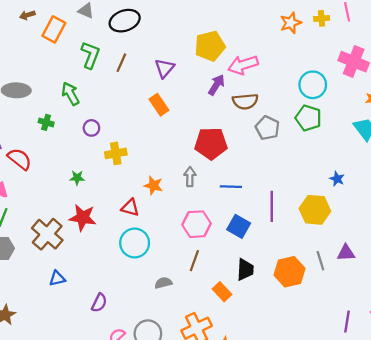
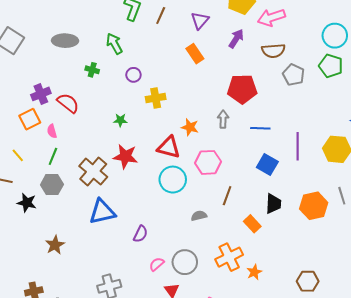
purple arrow: (216, 85) -> (236, 39), moved
red triangle: (130, 208) -> (169, 147), size x1.4
pink hexagon: (197, 224) -> (208, 162), moved
blue triangle: (57, 278) -> (102, 212), size x1.8

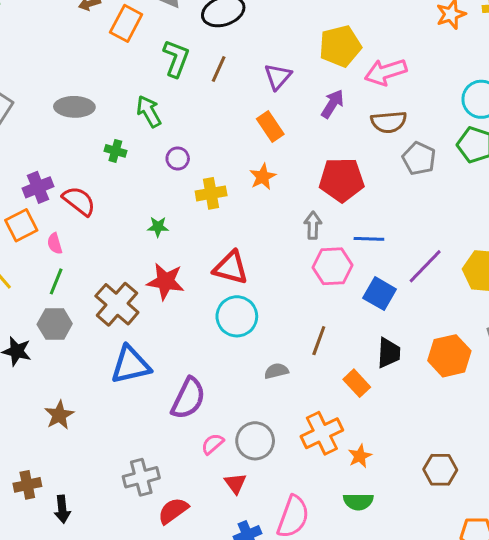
orange star: (190, 127) -> (263, 177), moved, turned 30
purple line: (298, 146) -> (425, 266), turned 44
pink hexagon: (208, 162) -> (333, 266), moved
purple semicircle: (141, 234) -> (188, 398), size x1.6

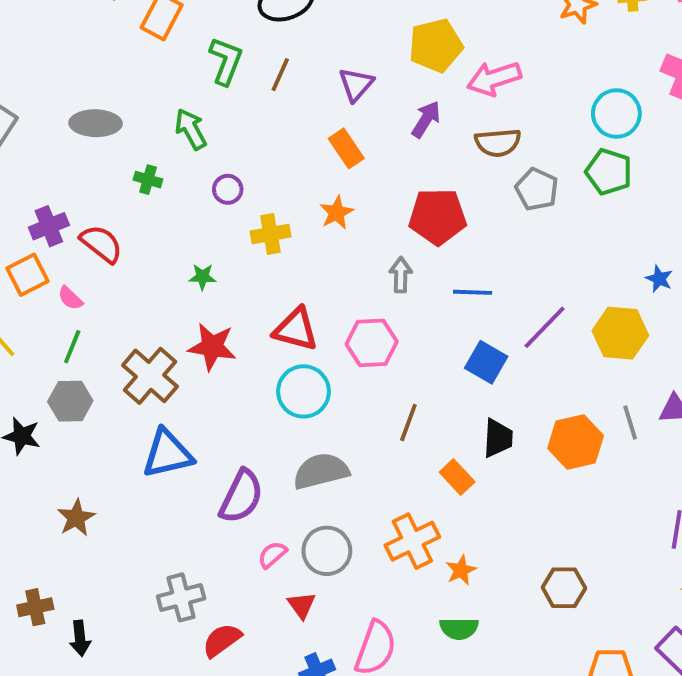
pink semicircle: (55, 243) -> (70, 298), turned -30
pink hexagon: (333, 266) -> (372, 343), moved
gray semicircle: (276, 371) -> (321, 471), moved, size x1.8

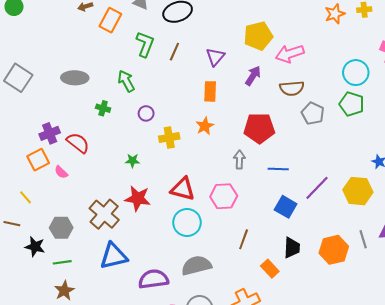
orange rectangle: (346, 148) -> (210, 91), turned 36
green line: (72, 347) -> (62, 262), moved, turned 60
purple semicircle: (241, 496) -> (153, 279), turned -124

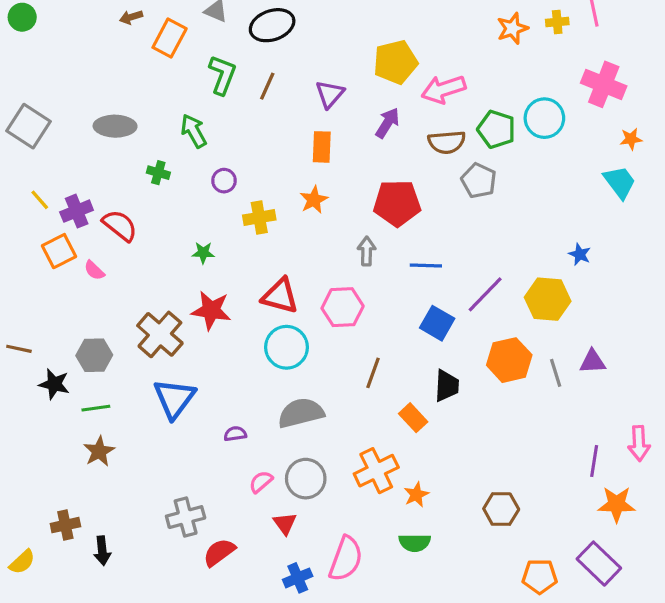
green pentagon: (352, 104) -> (496, 129), moved
yellow line: (26, 197) -> (40, 200), moved
orange hexagon: (334, 250) -> (509, 360), moved
blue triangle: (114, 256) -> (174, 398), turned -40
purple semicircle: (153, 279) -> (235, 434), size x0.5

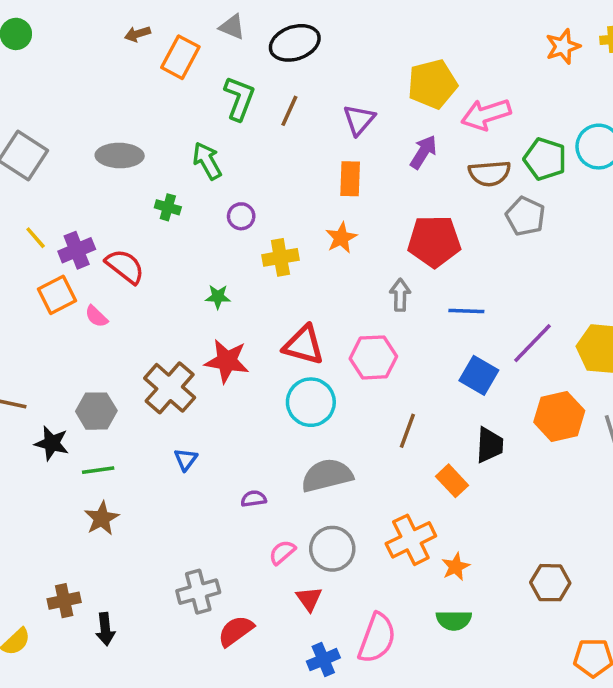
blue triangle: (174, 398) -> (186, 459), size x0.5

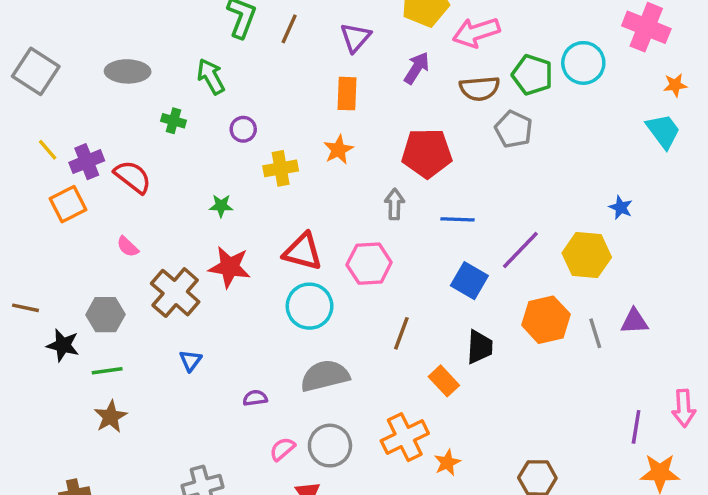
pink semicircle: (96, 316) -> (128, 247), moved

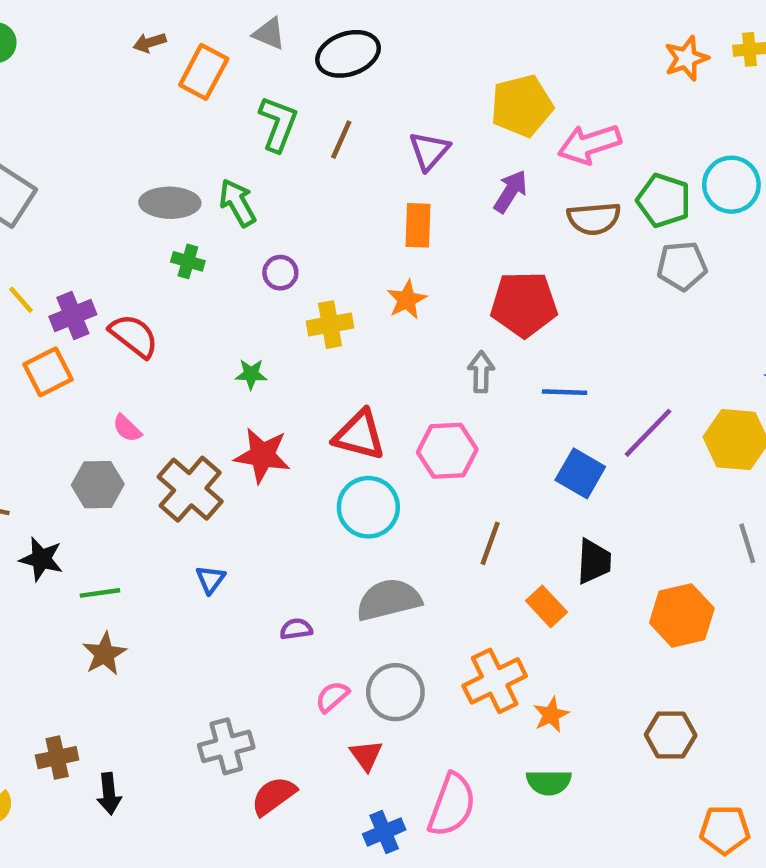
gray ellipse: (128, 71) -> (170, 203), moved
gray pentagon: (514, 129) -> (682, 266), moved, turned -30
gray hexagon: (105, 315) -> (98, 485), moved
orange hexagon: (546, 320) -> (682, 615), moved

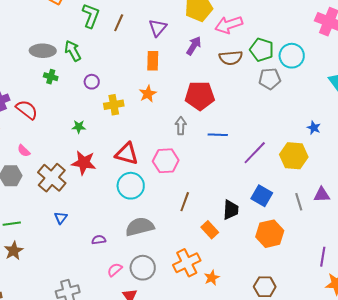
cyan circle: (731, 185) -> (292, 56), moved
blue square: (580, 473) -> (262, 196), moved

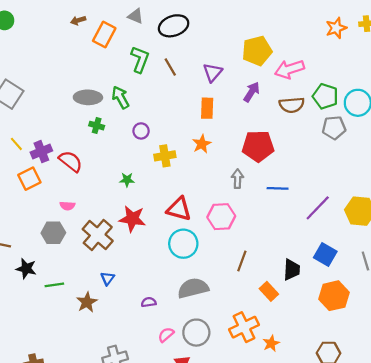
brown line: (119, 23) -> (170, 67), turned -54
pink semicircle: (24, 151) -> (67, 206), turned -40
brown star: (14, 251) -> (87, 302), moved

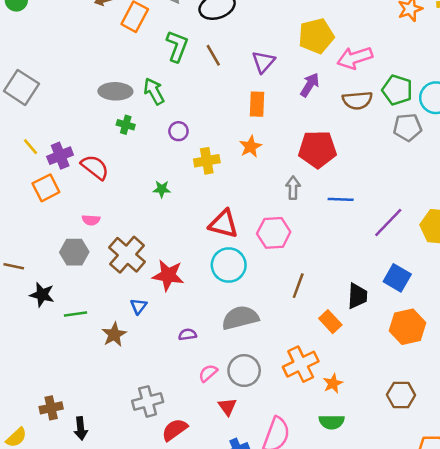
red star: (132, 219) -> (168, 275), moved

